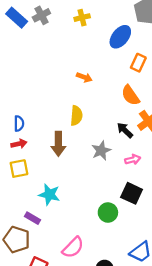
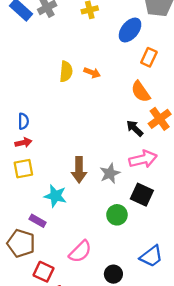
yellow semicircle: (76, 116) -> (66, 71), moved
brown arrow: (58, 144) -> (79, 170), moved
gray star: (101, 151) -> (110, 173), moved
pink arrow: (133, 160) -> (143, 159), size x1.6

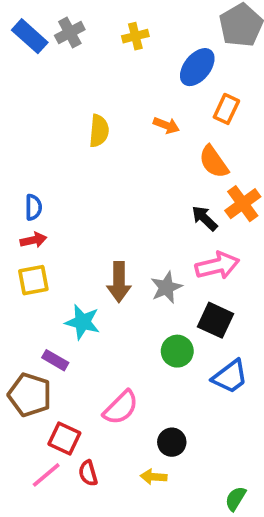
orange arrow: (92, 73) -> (166, 125), moved
blue trapezoid: (151, 256) -> (230, 377), moved

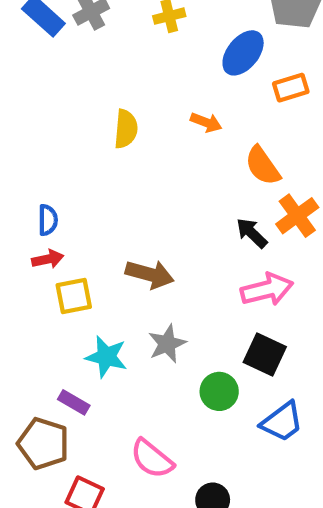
orange rectangle: (226, 109) -> (291, 88), moved, turned 48
yellow square: (33, 280) -> (74, 296), moved
brown arrow: (119, 282) -> (150, 274), moved, turned -75
gray star: (166, 287) -> (167, 344), moved
pink semicircle: (121, 408) -> (152, 459), turned 84

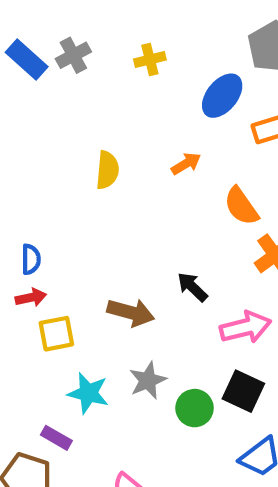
orange arrow: (206, 122) -> (186, 164), turned -52
black arrow: (252, 233) -> (192, 287), moved
green circle: (219, 391) -> (195, 408), moved

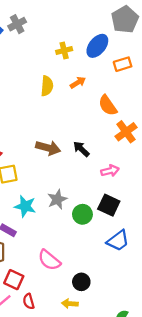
yellow cross: (150, 60) -> (64, 50), moved
yellow semicircle: (107, 170) -> (47, 86), moved
brown arrow: (131, 312) -> (48, 148), moved
pink arrow: (246, 327) -> (110, 171), size x0.7

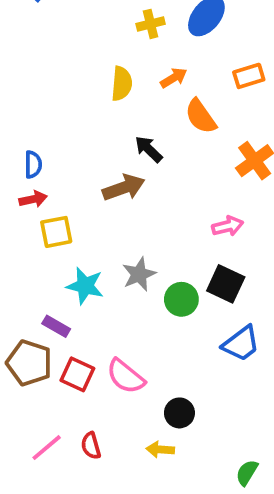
orange rectangle: (123, 64) -> (249, 76), moved
orange semicircle: (108, 105) -> (201, 116), moved
brown arrow: (48, 148) -> (124, 188), turned -35
black arrow: (81, 149) -> (149, 149), moved
red square: (14, 280) -> (77, 374), moved

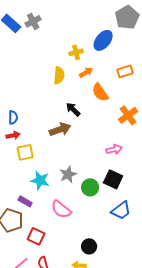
yellow cross: (151, 24) -> (76, 52), moved
red square: (77, 374) -> (36, 236), moved
pink semicircle: (126, 376) -> (61, 209), moved

